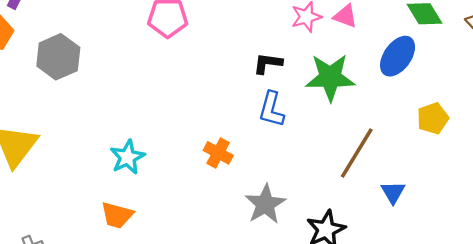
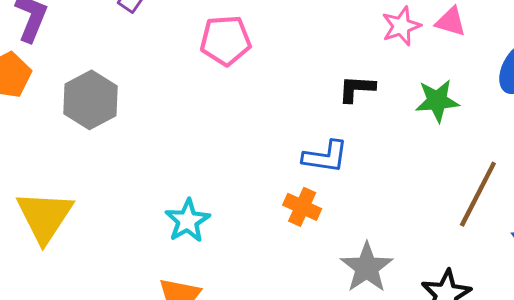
green star: (330, 77) -> (437, 101), size x0.7
blue L-shape: (272, 109) -> (325, 157), moved, turned -93

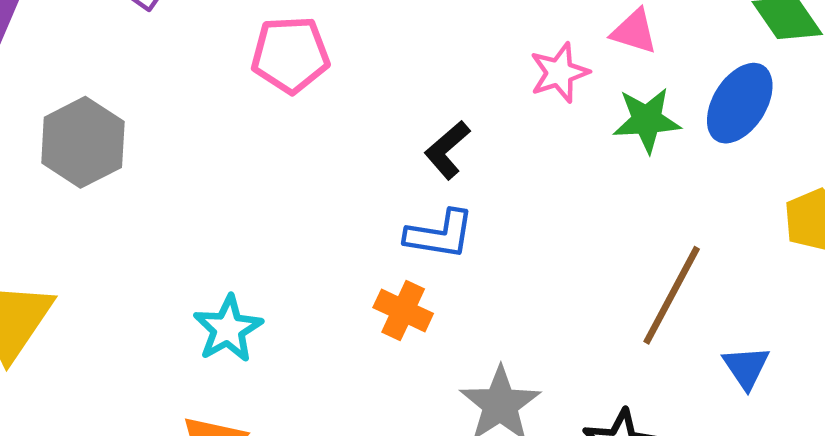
pink star: (401, 26) -> (559, 73), moved
black L-shape: (357, 89) -> (447, 150), moved, turned -45
green star: (437, 101) -> (647, 120), moved

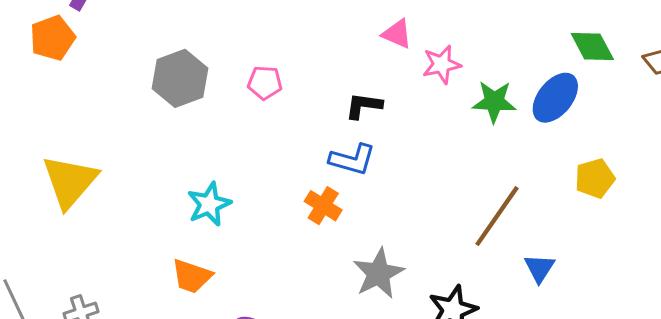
pink triangle: (634, 31) -> (397, 34), moved
pink pentagon: (290, 55) -> (265, 83), moved, size x0.7
gray hexagon: (83, 142) -> (180, 78), moved
black L-shape: (447, 150) -> (364, 106), turned 42

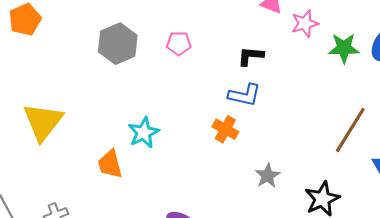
gray star: (378, 273) -> (268, 176), size x0.7
orange trapezoid: (192, 276) -> (110, 164), moved, turned 60

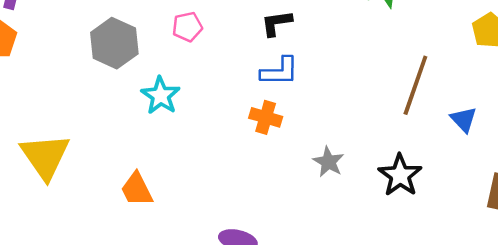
cyan star: (144, 133) -> (161, 96), moved

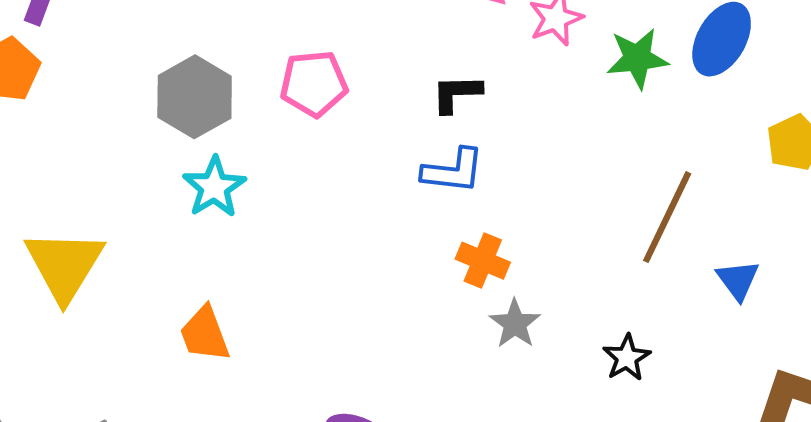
pink pentagon: (187, 27) -> (314, 84), size x1.4
cyan star: (161, 96) -> (214, 187), moved
orange cross: (266, 117) -> (483, 261), moved
black star: (400, 175) -> (627, 358), size x0.7

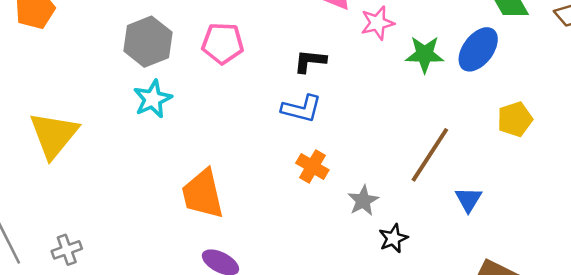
gray star: (515, 324) -> (363, 201), moved
orange trapezoid: (205, 334) -> (203, 194), moved, size x1.4

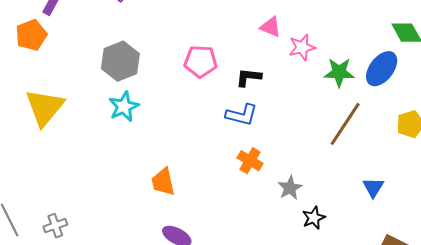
pink pentagon: (223, 43) -> (201, 61), moved
yellow triangle: (54, 135) -> (45, 107), moved
brown line: (430, 155) -> (345, 124), moved
orange trapezoid: (203, 194) -> (163, 182), size x0.7

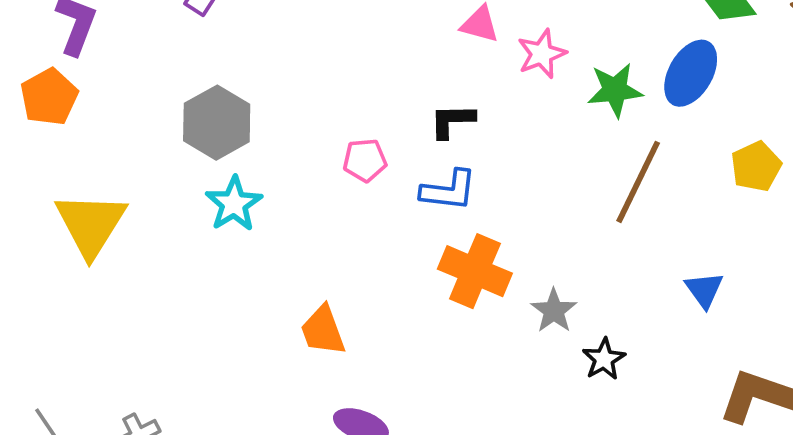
pink pentagon: (201, 61) -> (365, 160), moved, size x0.7
orange cross: (250, 161) -> (475, 271), size x1.5

